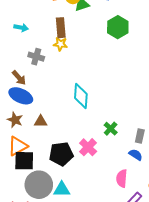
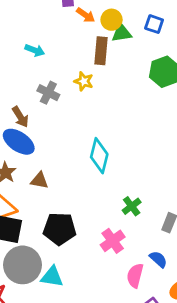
brown rectangle: (61, 28) -> (101, 51), moved
pink cross: (88, 147) -> (113, 241), moved
blue semicircle: (136, 155) -> (158, 259), moved

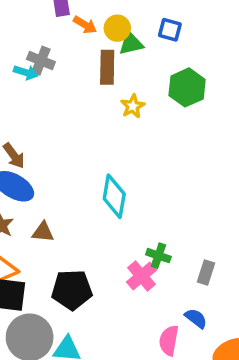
yellow star: (84, 81) -> (133, 106), moved, turned 30
gray cross: (48, 93) -> (41, 61), moved
green cross: (132, 206) -> (158, 256), turned -30
pink cross: (113, 241) -> (142, 276), moved

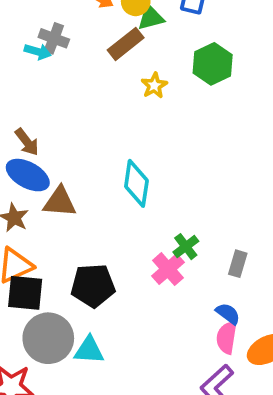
brown rectangle: (107, 67) -> (126, 44), turned 52
brown triangle: (43, 232) -> (60, 202), moved, size x1.4
green cross: (158, 256) -> (186, 247), turned 35
pink semicircle: (169, 340) -> (227, 338), moved

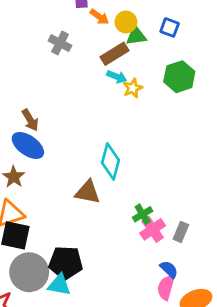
cyan arrow: (38, 52) -> (117, 77), moved
brown triangle: (60, 202) -> (88, 192), moved
pink cross: (168, 269) -> (153, 229), moved
black pentagon: (93, 286) -> (66, 263), moved

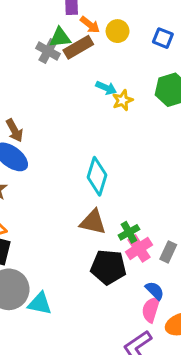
green triangle: (136, 36) -> (60, 38), moved
brown rectangle: (115, 54) -> (78, 47), moved
brown triangle: (88, 192) -> (93, 222), moved
black pentagon: (66, 263) -> (108, 267), moved

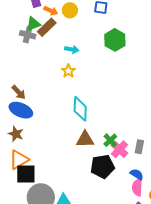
yellow star: (123, 100) -> (68, 71), moved

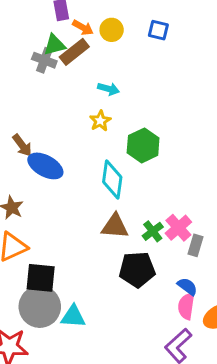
green hexagon: (115, 40) -> (143, 145), moved
blue ellipse: (21, 110) -> (45, 166), moved
pink cross: (119, 149) -> (178, 228), moved
black square: (26, 174) -> (41, 278), moved

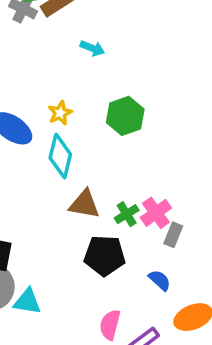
yellow star: (100, 121) -> (60, 113), moved
cyan diamond: (112, 179) -> (60, 156), moved
pink semicircle: (186, 306) -> (110, 325), moved

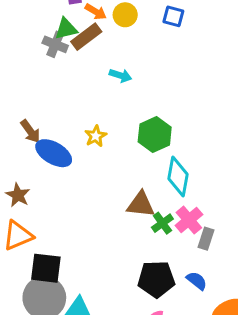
cyan diamond: (60, 156) -> (178, 176), moved
brown triangle: (84, 204) -> (141, 204), moved
black pentagon: (105, 256) -> (156, 279), moved

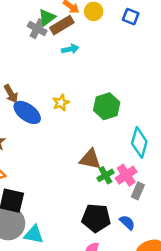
green triangle: (66, 29) -> (47, 17), turned -30
cyan arrow: (120, 75) -> (70, 49), moved, turned -35
cyan diamond: (178, 176) -> (139, 142), moved

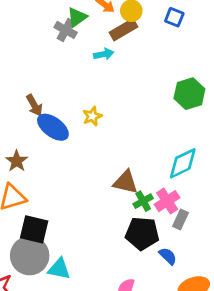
brown rectangle: (62, 25) -> (123, 30), moved
green hexagon: (107, 106) -> (189, 94), moved
cyan diamond: (139, 142) -> (183, 163), turned 48
black pentagon: (96, 218) -> (142, 233), moved

